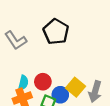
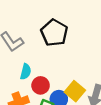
cyan semicircle: (23, 83) -> (26, 72), moved

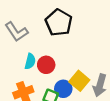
red circle: (41, 85) -> (46, 65), moved

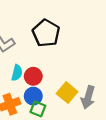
blue circle: (63, 89) -> (33, 96), moved

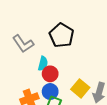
cyan semicircle: (17, 73) -> (43, 63), moved

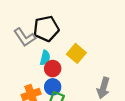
black pentagon: (62, 35) -> (46, 29), moved, turned 30
yellow square: (80, 88) -> (76, 53), moved

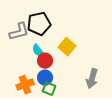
gray L-shape: (25, 37) -> (19, 32), turned -70
cyan semicircle: (45, 58) -> (38, 51), turned 128

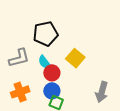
gray L-shape: (19, 32) -> (19, 58), moved
orange cross: (25, 85) -> (20, 92), moved

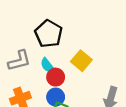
black pentagon: (46, 34) -> (49, 34), turned -30

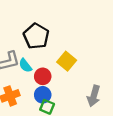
cyan semicircle: (47, 65) -> (25, 65), moved

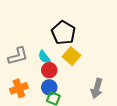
black pentagon: (36, 36) -> (63, 33), moved
cyan semicircle: (25, 65) -> (44, 57), moved

